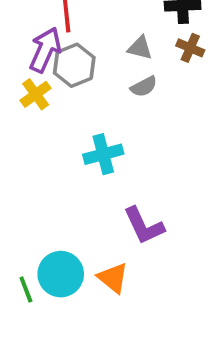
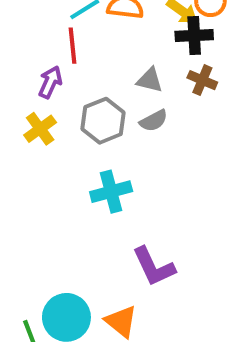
purple arrow: (45, 50) -> (50, 82), size x0.7
gray hexagon: (74, 65) -> (103, 121), moved

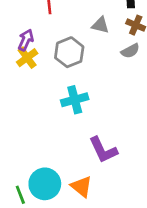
purple arrow: (50, 82) -> (26, 40), moved
gray semicircle: (154, 121) -> (130, 51), moved

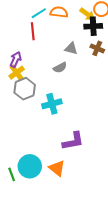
gray semicircle: (130, 51) -> (60, 68), moved
gray hexagon: (69, 52) -> (25, 89), moved
purple L-shape: (103, 150) -> (73, 141), turned -75

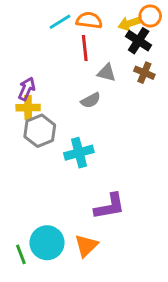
yellow arrow: (87, 14) -> (130, 23), turned 126
black cross: (93, 26) -> (139, 41), turned 36
red line: (33, 31) -> (85, 48), moved
yellow cross: (17, 73) -> (28, 108), turned 35
orange triangle: (57, 168) -> (86, 246), turned 36

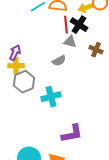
black cross: (139, 41) -> (79, 25), moved
red line: (85, 48) -> (66, 25), moved
brown cross: (144, 73) -> (96, 50), moved

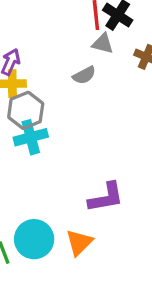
cyan cross: (51, 97) -> (31, 137), moved

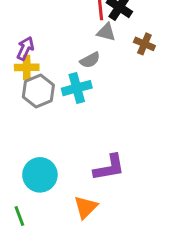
cyan cross: (31, 137) -> (77, 88), moved
cyan circle: (34, 239) -> (40, 175), moved

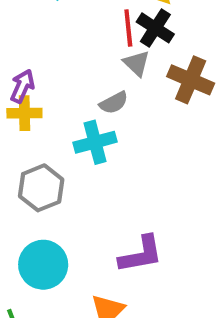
gray triangle: (106, 32) -> (137, 63), turned 30
brown cross: (144, 44) -> (191, 80), size x1.5
gray hexagon: (38, 91) -> (41, 188), moved

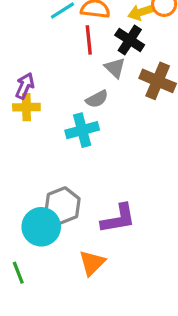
red line: (128, 28) -> (89, 40), moved
gray hexagon: (41, 188) -> (62, 205), moved

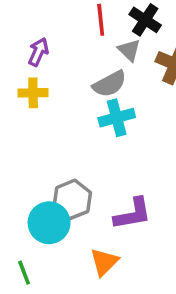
purple arrow: (25, 86) -> (38, 52), moved
gray semicircle: (97, 99) -> (110, 84), size x1.4
cyan cross: (82, 130) -> (117, 118), moved

